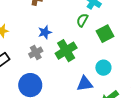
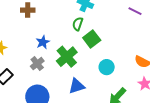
green square: (105, 34) -> (92, 39), moved
blue triangle: (85, 84) -> (77, 86), moved

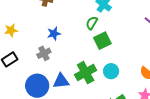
green cross: (67, 57) -> (86, 73), moved
blue triangle: (77, 86) -> (61, 81), moved

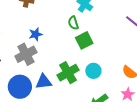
green semicircle: (92, 23) -> (73, 23), turned -48
gray cross: (44, 53) -> (26, 54), size x1.5

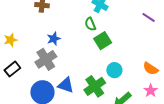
green cross: (68, 73) -> (95, 86), moved
blue triangle: (44, 82) -> (66, 85), turned 30

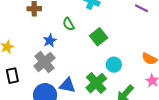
green semicircle: (90, 24) -> (69, 24), moved
black rectangle: (12, 69) -> (12, 76), turned -56

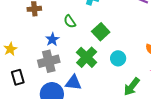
gray cross: (44, 62) -> (49, 61), turned 30
green cross: (96, 83) -> (87, 57), moved

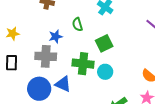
green cross: (87, 57) -> (83, 64), turned 35
cyan circle: (118, 58) -> (105, 72), moved

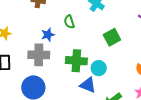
green square: (104, 43) -> (112, 37), moved
blue triangle: (63, 84) -> (88, 85), moved

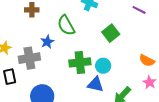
green semicircle: (69, 22) -> (66, 25), size x1.5
gray cross: (39, 55) -> (29, 58), moved

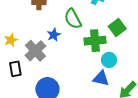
gray cross: (29, 58) -> (35, 51), turned -35
green cross: (80, 62) -> (95, 41), moved

